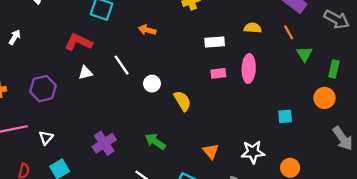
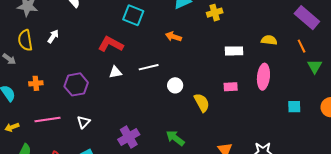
white line: (122, 65) -> (149, 67), turned -72
pink rectangle: (218, 73) -> (231, 87), moved
cyan square: (285, 116) -> (294, 107), moved
white triangle: (46, 138) -> (84, 122), moved

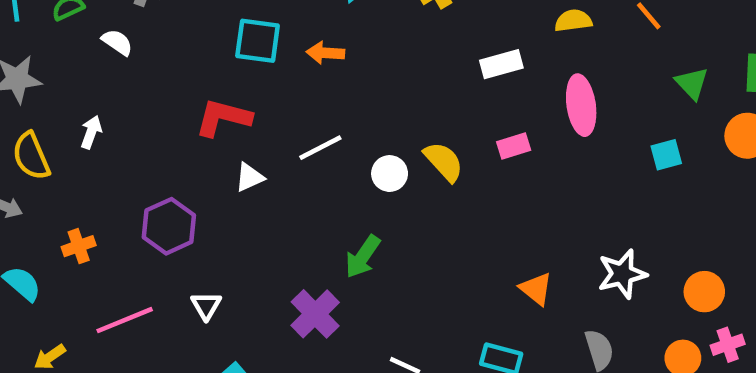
orange arrow: (173, 37) -> (325, 53), moved
green triangle: (315, 66) -> (692, 83), moved
yellow semicircle: (202, 103) -> (444, 162), moved
green arrow: (175, 138) -> (363, 257), moved, turned -78

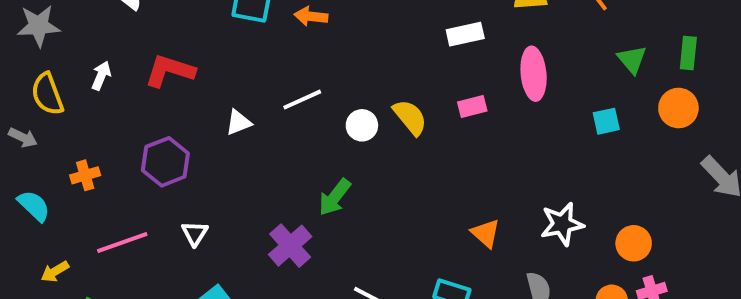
red L-shape: (223, 118) -> (170, 71), moved

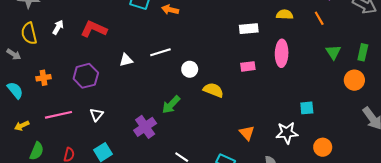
yellow semicircle: (410, 117) -> (213, 90), moved, turned -36
cyan square: (606, 121) -> (307, 108), moved

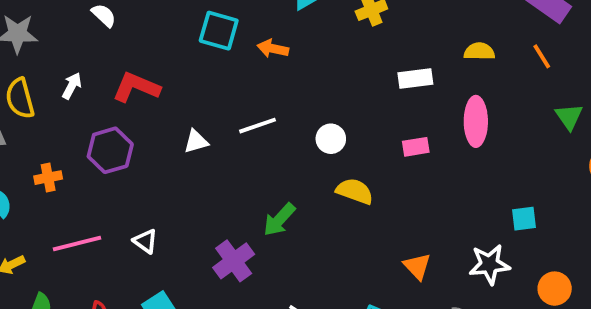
white circle: (190, 69) -> (331, 139), moved
purple hexagon: (86, 76) -> (110, 150), moved
white triangle: (96, 115) -> (145, 241), turned -32

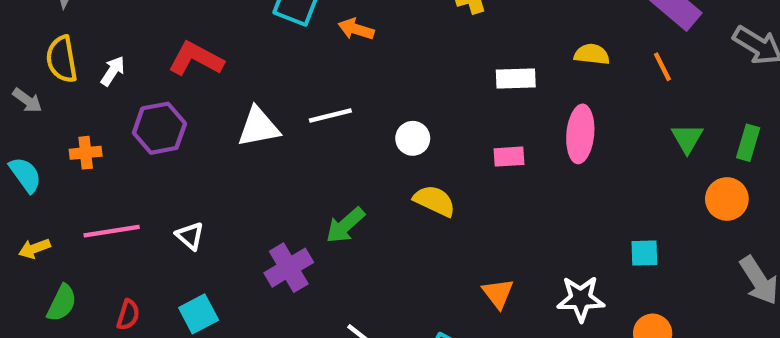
white arrow: (72, 86) -> (113, 71), moved
white triangle: (196, 141) -> (258, 127), size x1.5
cyan square: (524, 219) -> (644, 253), moved

